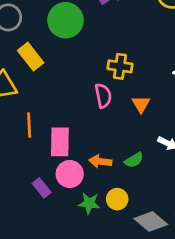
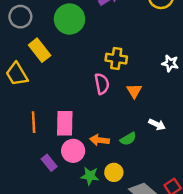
orange line: (29, 125) -> (34, 122), moved

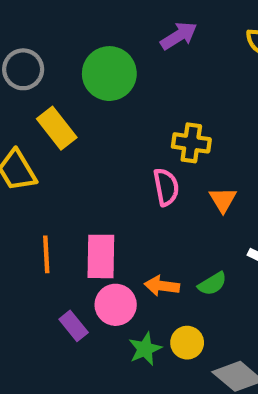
green star: (90, 176) -> (145, 349), turned -30

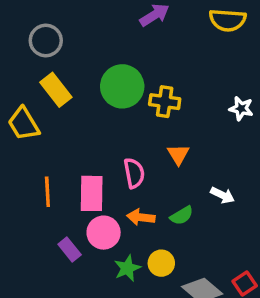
gray circle: (23, 69) -> (46, 40), moved
green circle: (109, 74) -> (122, 86), moved
pink semicircle: (166, 187) -> (134, 173), moved
orange triangle: (223, 200) -> (178, 154), moved

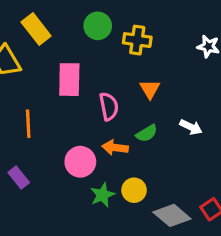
green circle: (122, 86) -> (98, 26), size x0.7
pink rectangle: (92, 193) -> (69, 80), moved
green semicircle: (182, 216) -> (147, 133), moved
purple rectangle: (70, 250) -> (19, 178), moved

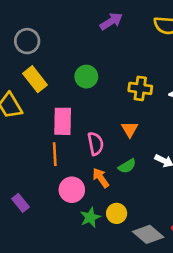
yellow cross: (137, 40) -> (140, 88), moved
orange line: (28, 124) -> (55, 154), moved
orange arrow: (115, 148) -> (101, 178), turned 48

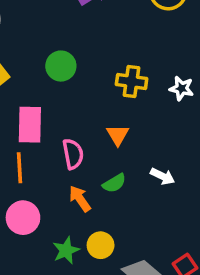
pink circle: (72, 190) -> (23, 218), moved

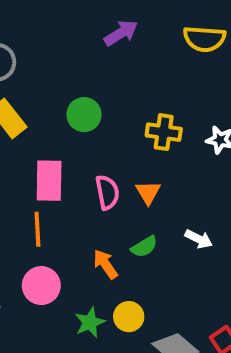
pink semicircle: (73, 154) -> (107, 192), moved

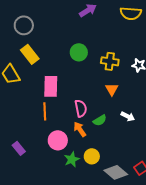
green circle: (84, 115) -> (79, 52), moved
pink semicircle: (107, 192) -> (81, 108), moved
orange triangle: (148, 192) -> (112, 89), moved
pink circle: (41, 286) -> (58, 140), moved

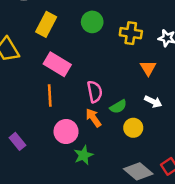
yellow rectangle: (30, 54) -> (46, 24), moved, turned 66
pink rectangle: (51, 86) -> (57, 64), turned -60
orange triangle: (112, 89) -> (148, 68), moved
yellow circle: (92, 156) -> (133, 128), moved

